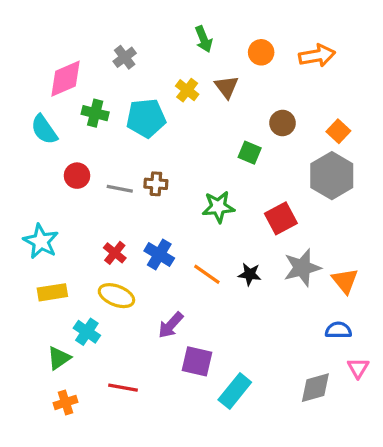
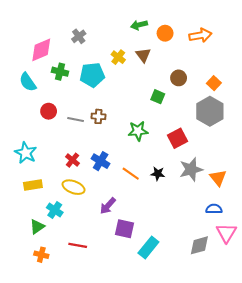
green arrow: (204, 39) -> (139, 25), moved, turned 98
pink triangle: (358, 368) -> (226, 233), size x1.5
orange cross: (65, 402) -> (41, 255), turned 32

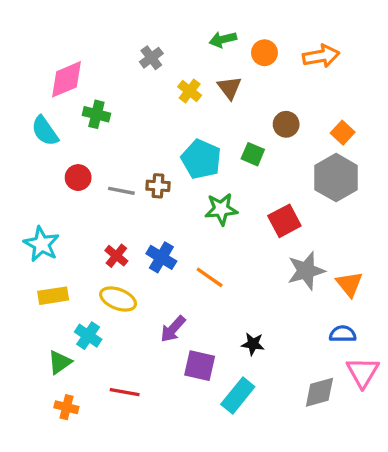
gray cross: (79, 36) -> (151, 58), moved
cyan pentagon: (92, 75) -> (201, 159), moved, turned 30
black star: (158, 174) -> (253, 344), moved

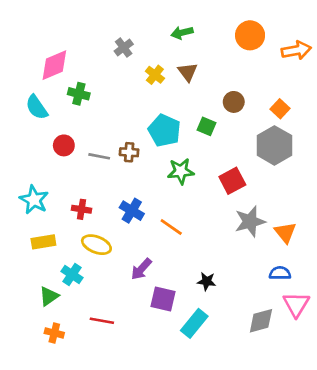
orange circle: (264, 53) -> (250, 35), moved, size x1.4
orange arrow: (321, 56) -> (296, 50), moved
red cross: (116, 256) -> (82, 209), moved, turned -30

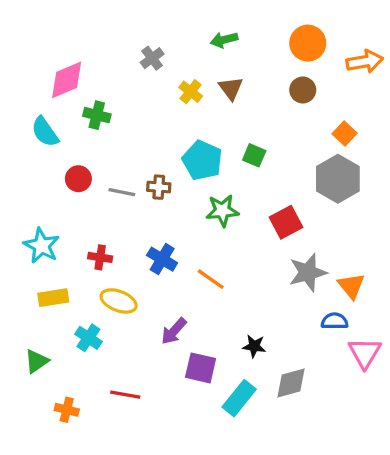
brown circle: (234, 102) -> (303, 90), moved
blue semicircle: (280, 273) -> (335, 321), moved
green triangle: (49, 296) -> (37, 361), moved
pink triangle: (296, 304) -> (365, 353), moved
gray diamond: (261, 321) -> (291, 383), moved

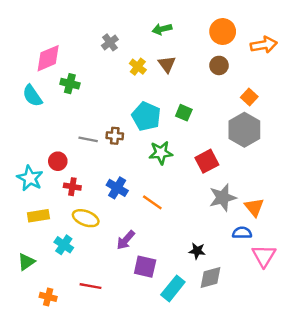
red circle: (78, 179) -> (58, 161), moved
black star: (254, 346) -> (197, 251), moved

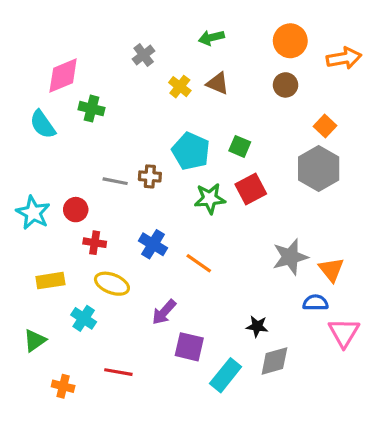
brown triangle: (167, 64) -> (218, 83), turned -30
red square: (207, 161) -> (251, 189), moved
cyan star: (30, 178) -> (33, 213), moved

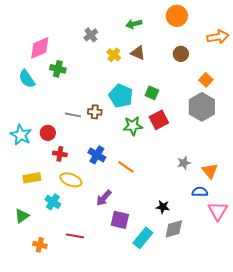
orange circle: (290, 41) -> (177, 16), moved
gray star: (290, 257) -> (184, 163), size x0.6

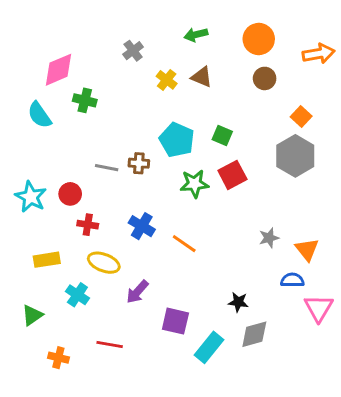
orange circle: (177, 16) -> (259, 39), moved
purple arrow: (104, 198) -> (137, 292), moved

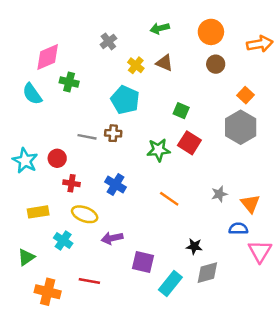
cyan pentagon: (177, 140) -> (125, 100), moved
red square: (232, 175) -> (189, 143), turned -30
orange line: (184, 244) -> (169, 199), moved
purple arrow: (137, 292) -> (112, 238), turned 36
orange cross: (58, 358) -> (48, 292), size x1.5

